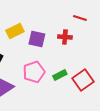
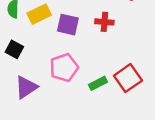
green rectangle: (60, 75) -> (98, 83), moved

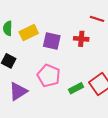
pink pentagon: (64, 68) -> (49, 76), turned -30

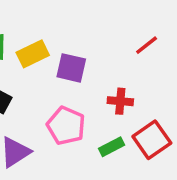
red line: (97, 19) -> (147, 45), moved, turned -56
red cross: (81, 39) -> (120, 101), moved

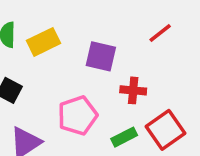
purple square: (71, 68) -> (101, 56), moved
pink pentagon: (66, 126) -> (78, 116), turned 30

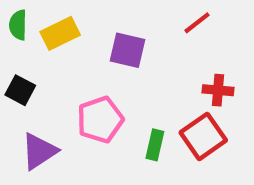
red cross: (133, 90) -> (218, 90), moved
green rectangle: (124, 137) -> (155, 145), turned -50

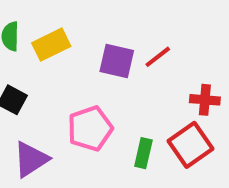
red line: (197, 23) -> (158, 57), moved

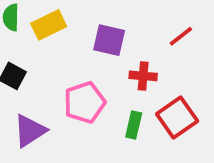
red line: (158, 57) -> (181, 36), moved
red cross: (205, 100) -> (143, 76), moved

